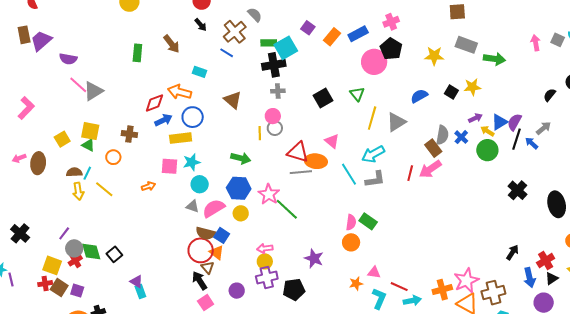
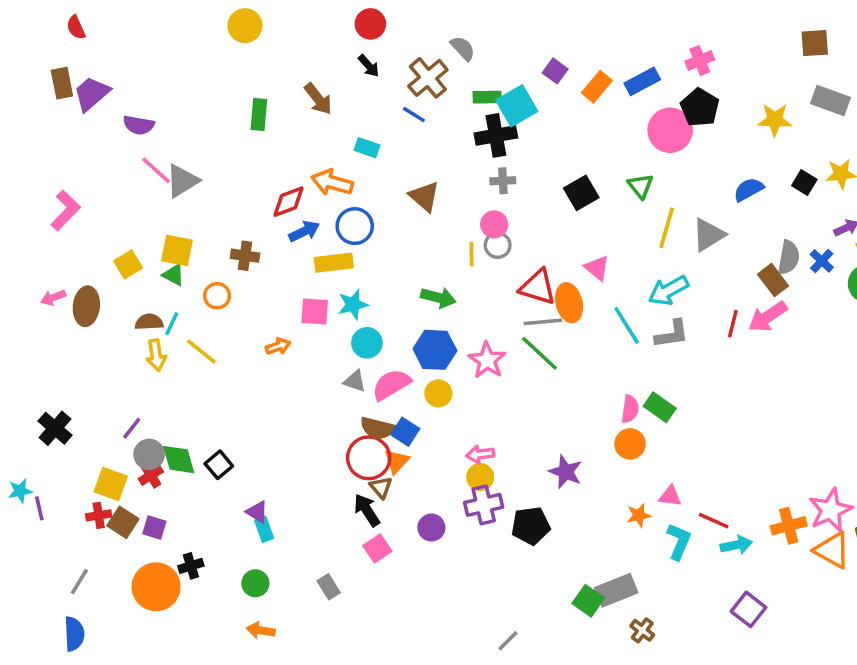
orange ellipse: (316, 161) -> (569, 303), turned 70
green line: (287, 209) -> (539, 353), moved
orange triangle: (217, 252) -> (397, 461), turned 35

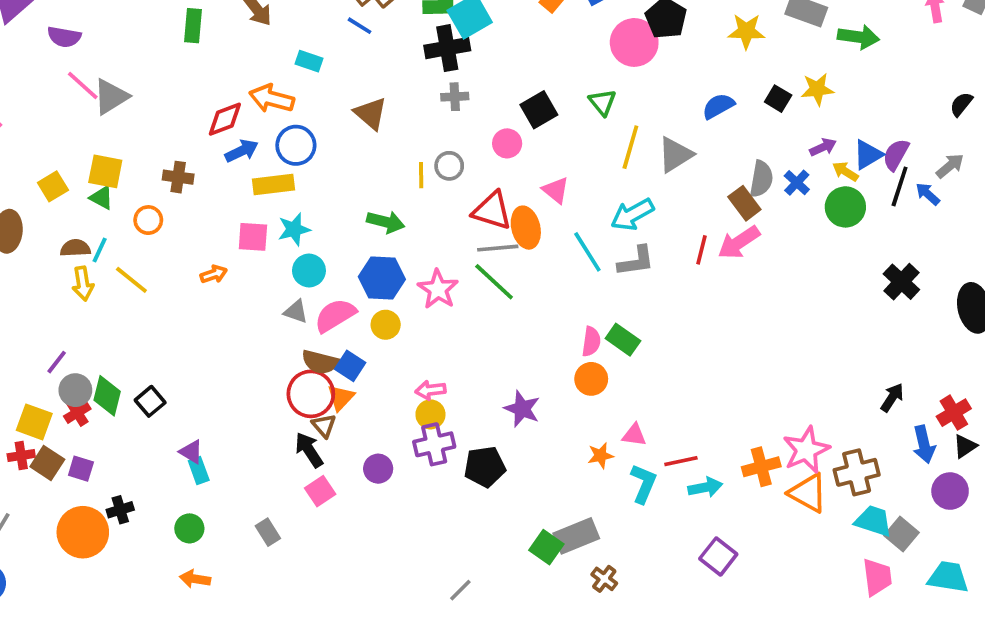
pink circle: (494, 224) -> (507, 143), moved
green diamond: (179, 460) -> (107, 396), turned 30
red line: (714, 521) -> (681, 461), turned -36

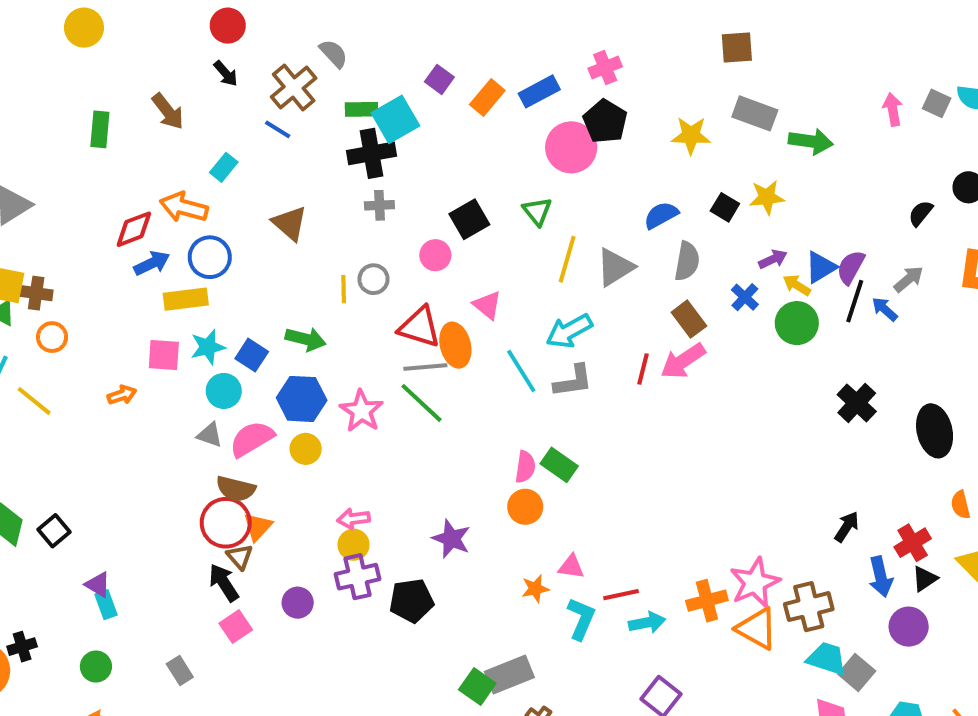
cyan rectangle: (309, 61) -> (224, 167), turned -70
brown cross: (178, 177) -> (36, 293), moved
gray semicircle: (761, 179) -> (687, 261), moved
blue square: (350, 366) -> (252, 355), moved

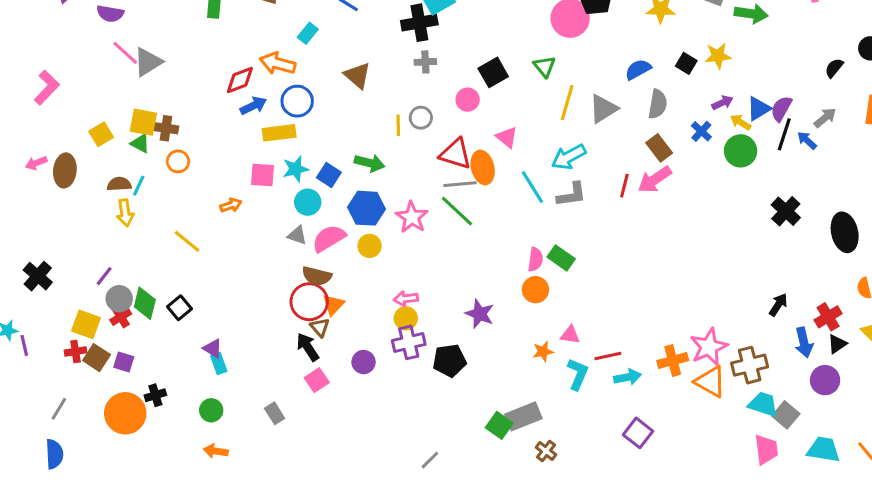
yellow line: (34, 401) -> (187, 241), moved

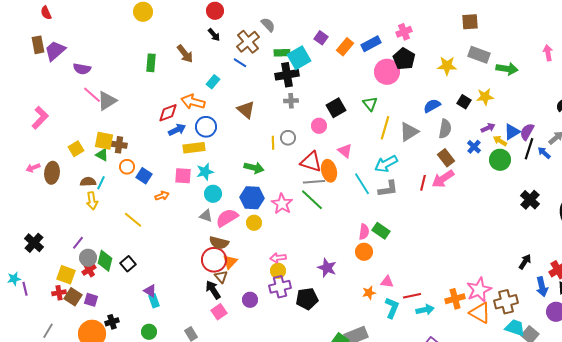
blue square: (329, 175) -> (144, 176), moved

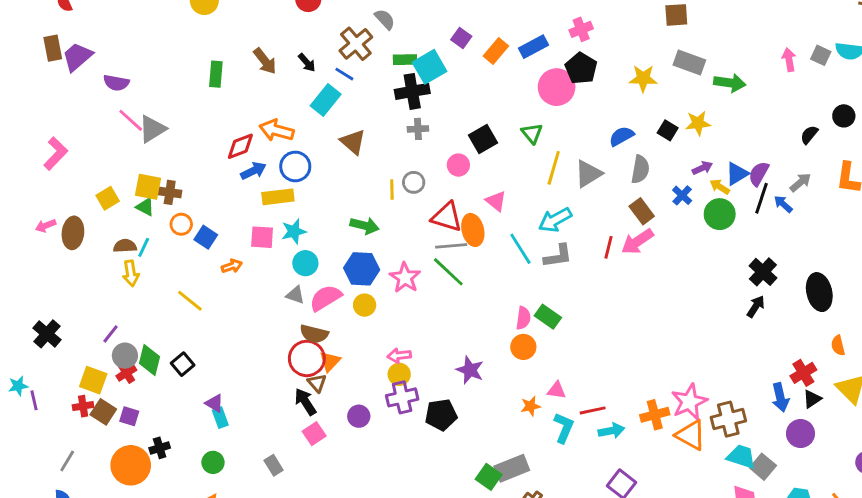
black arrow: (214, 35) -> (307, 63), moved
cyan rectangle: (213, 82) -> (326, 100), moved, size x1.5
black arrow: (525, 262) -> (756, 306), moved

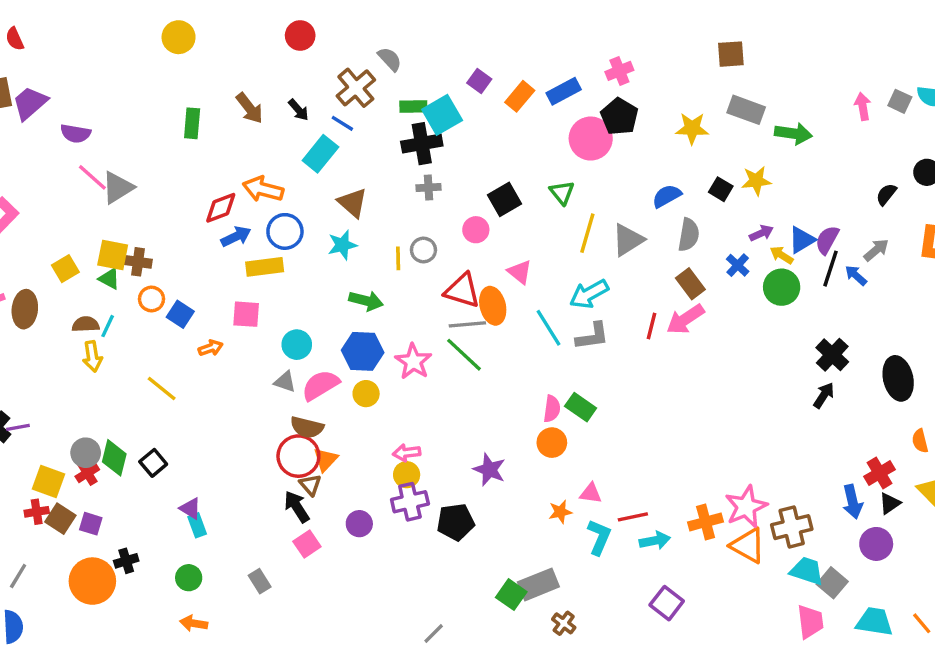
cyan star: (294, 231) -> (342, 245), moved
purple line: (110, 334) -> (18, 427), moved, turned 42

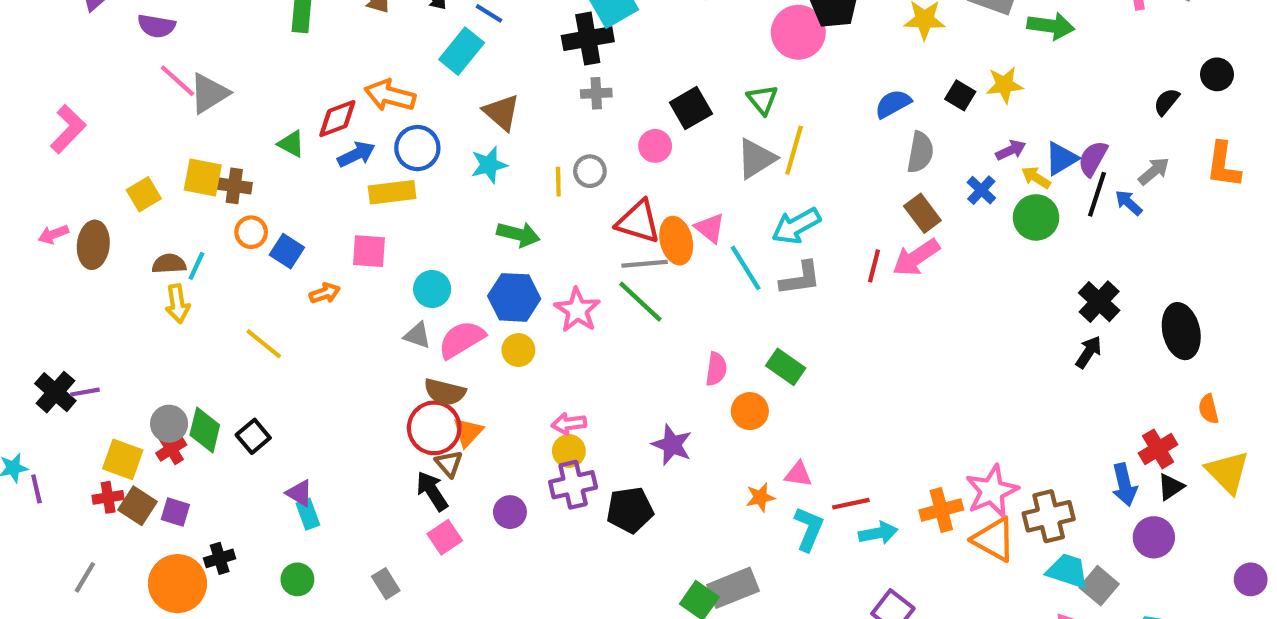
gray triangle: (628, 240) -> (756, 159), moved
pink triangle: (520, 272) -> (710, 228), moved
green triangle: (109, 279) -> (291, 144), moved
pink semicircle: (552, 409) -> (716, 369), moved

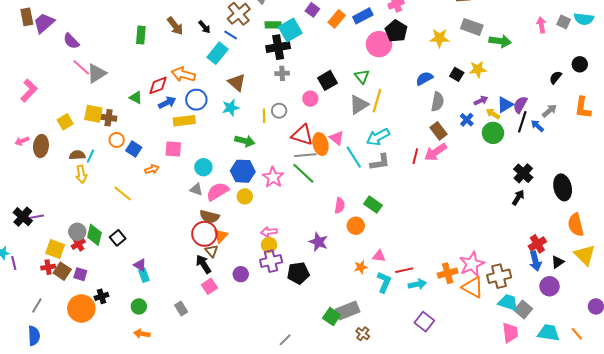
purple semicircle: (156, 26) -> (71, 41), turned 36
orange semicircle: (1209, 409) -> (576, 225), size x1.6
red cross: (1158, 449) -> (537, 244), moved

